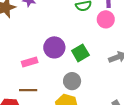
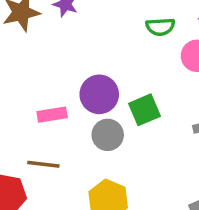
gray circle: (72, 81) -> (108, 135), moved

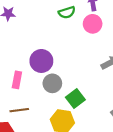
green square: (144, 110) -> (75, 98), moved
pink rectangle: (52, 115) -> (17, 80), turned -56

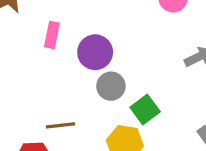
pink rectangle: (17, 80) -> (52, 35), moved

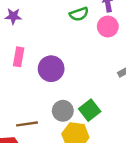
gray circle: (111, 86) -> (63, 111), moved

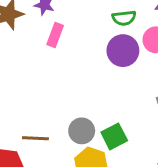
pink rectangle: (19, 57) -> (55, 35), moved
purple circle: (51, 69) -> (123, 51), moved

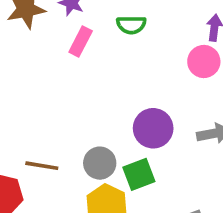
green semicircle: (124, 18) -> (131, 25), moved
purple circle: (123, 51) -> (153, 128), moved

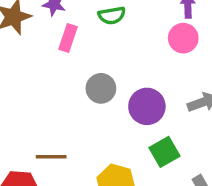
gray circle: (100, 163) -> (101, 88), moved
green square: (139, 174) -> (164, 152), moved

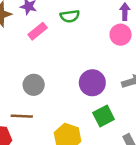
pink rectangle: (68, 38) -> (38, 31), turned 30
gray circle: (101, 88) -> (34, 85), moved

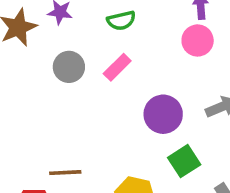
pink rectangle: (38, 31) -> (117, 67), moved
gray circle: (34, 85) -> (69, 67), moved

